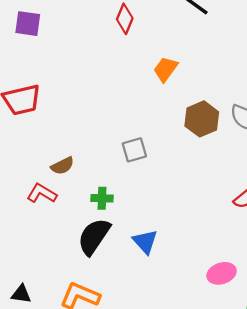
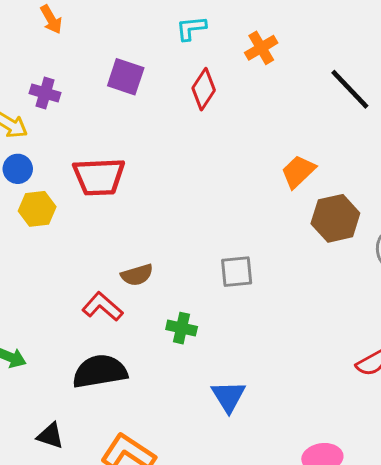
red diamond: (125, 19) -> (204, 89), moved
brown hexagon: (202, 119) -> (335, 218), moved
black semicircle: (94, 236) -> (100, 371), moved, turned 36

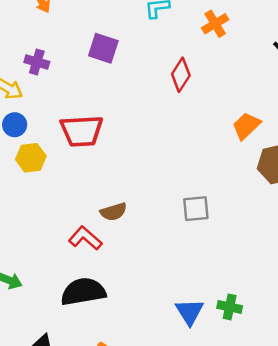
red diamond: (204, 89) -> (181, 75), moved
green cross: (182, 328) -> (230, 307), moved

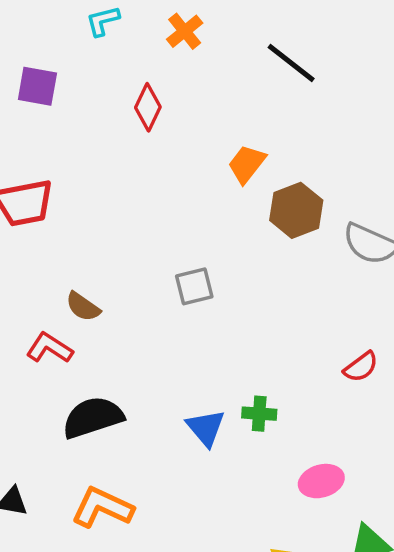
brown semicircle: (114, 212) -> (83, 307), turned 60
black semicircle: (83, 292) -> (93, 417), moved

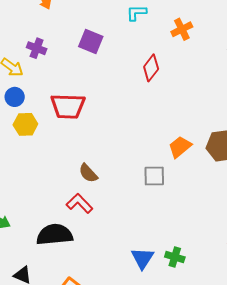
orange trapezoid: (247, 164) -> (180, 147), moved
red L-shape: (49, 348) -> (79, 203), moved
black semicircle: (93, 417) -> (55, 235), moved

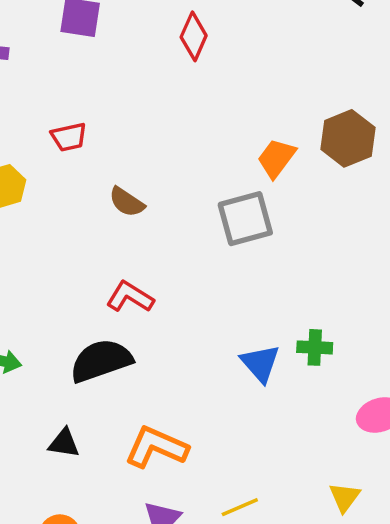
red trapezoid: (68, 106) -> (69, 137), size x0.6
brown semicircle: (88, 173) -> (127, 202), moved
gray square: (154, 176) -> (245, 219), size x1.4

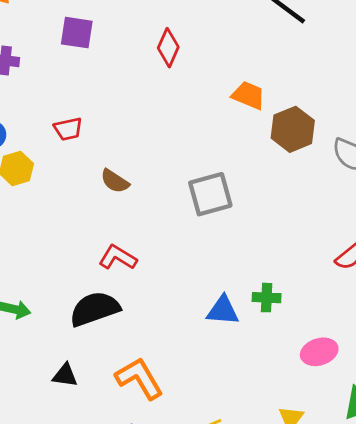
orange trapezoid: (276, 158) -> (248, 95), moved, turned 76
blue triangle: (260, 363) -> (223, 310), turned -44
orange L-shape: (156, 447) -> (139, 378), turned 36

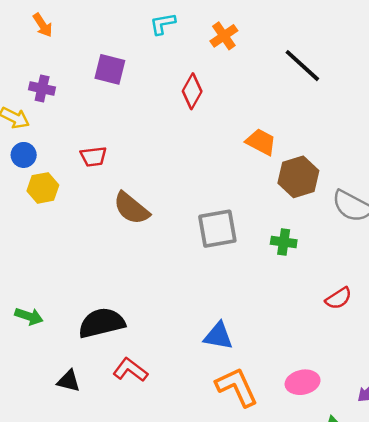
brown semicircle: (115, 181) -> (131, 208), size x1.4
red L-shape: (118, 258) -> (130, 370), moved
green cross: (267, 298) -> (284, 242), moved
orange L-shape: (139, 378) -> (237, 387), moved

